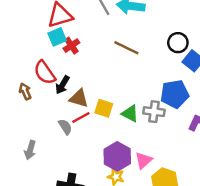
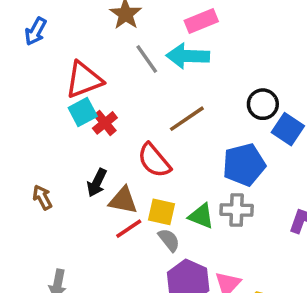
brown line: (126, 48) -> (187, 119), turned -55
red semicircle: (45, 73) -> (154, 160), moved
blue pentagon: (175, 94) -> (244, 165), moved
gray semicircle: (65, 127) -> (169, 240), moved

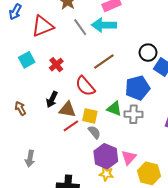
red triangle: (84, 80) -> (43, 26), moved
cyan square: (83, 112) -> (27, 60), moved
green triangle: (201, 216) -> (114, 109), moved

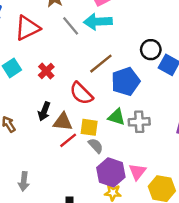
blue pentagon: (137, 88) -> (126, 81), moved

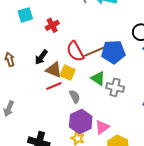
brown line: (101, 64) -> (94, 52), moved
yellow square: (89, 127) -> (68, 73), moved

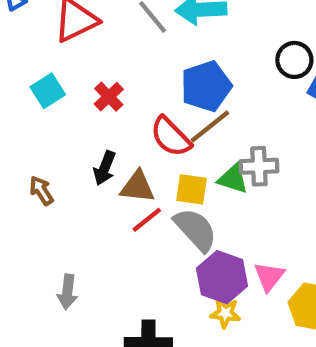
blue pentagon: (113, 52) -> (206, 86), moved
yellow square: (68, 73) -> (192, 189), moved
gray cross: (115, 87) -> (259, 166), moved
gray semicircle: (75, 97) -> (195, 230), size x1.6

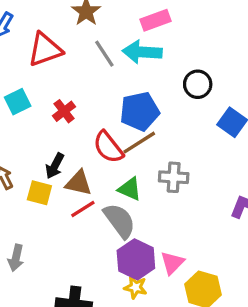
black circle: (294, 60) -> (198, 84), moved
green triangle: (233, 179) -> (130, 189), moved
yellow square: (192, 189) -> (39, 193), moved

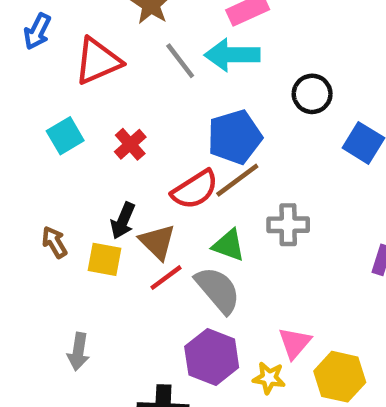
red semicircle: (108, 147) -> (195, 190), turned -80
brown triangle: (79, 183) -> (157, 242), turned 36
purple hexagon: (136, 259) -> (212, 357), moved
yellow star: (135, 287) -> (269, 378), moved

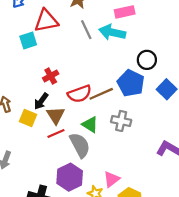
cyan square: (65, 136) -> (28, 41), moved
blue pentagon: (235, 137) -> (131, 83), moved, turned 30
red cross: (130, 144) -> (51, 76), moved

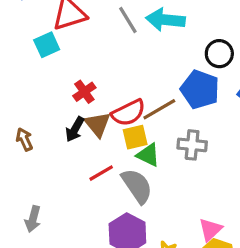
brown triangle: (56, 115) -> (98, 124), moved
yellow square: (28, 118) -> (135, 137), moved, turned -30
pink triangle: (112, 179) -> (210, 229), moved

